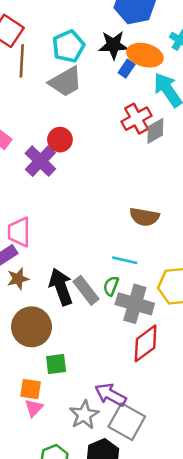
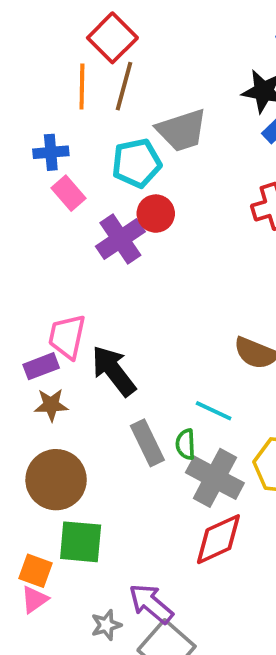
cyan pentagon: (68, 46) -> (137, 163), moved
green semicircle: (111, 286) -> (186, 444), turned -36
black arrow: (61, 287) -> (114, 371), moved, turned -30
green square: (56, 364) -> (81, 542), size x1.4
gray star: (84, 415) -> (106, 625), size x0.7

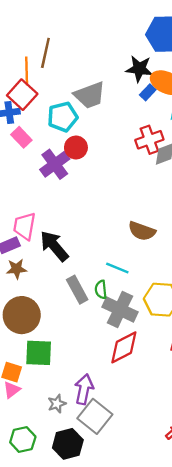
red square: (112, 38) -> (22, 95), moved
brown line: (124, 86) -> (45, 53), moved
purple arrow: (151, 604) -> (84, 389), turned 64

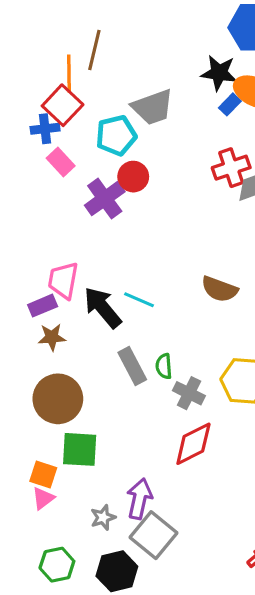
cyan line: (117, 268) -> (139, 300), moved
gray cross: (120, 309) -> (189, 393), size x0.7

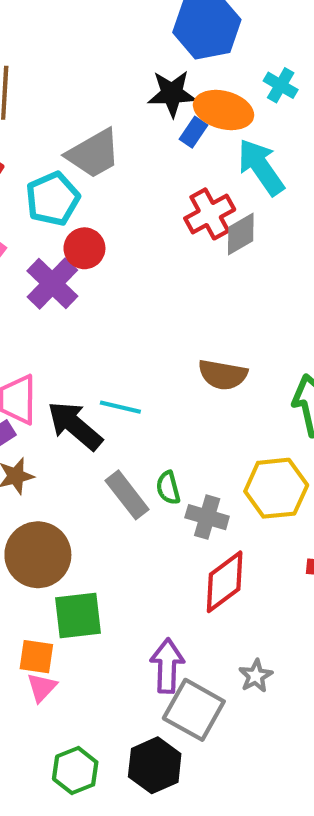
gray star: (103, 517) -> (256, 676), moved

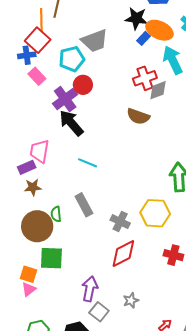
brown semicircle: (223, 375) -> (138, 116), moved
black arrow: (75, 426) -> (71, 123), moved
green semicircle: (168, 488) -> (56, 214), moved
gray square: (194, 710) -> (99, 312), size x0.7

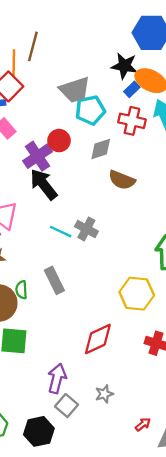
cyan pentagon: (72, 59) -> (90, 110), moved
red cross: (145, 78) -> (132, 121), moved, turned 30
gray diamond: (158, 90) -> (101, 149), moved
gray cross: (120, 222) -> (86, 229), moved

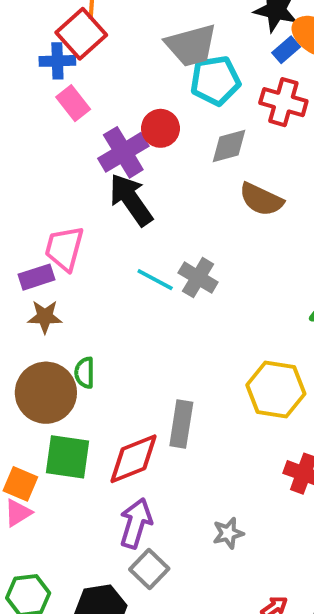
gray rectangle: (54, 280) -> (181, 424), moved, turned 32
red diamond: (98, 339) -> (134, 459), moved
gray star: (104, 394) -> (228, 533), moved

